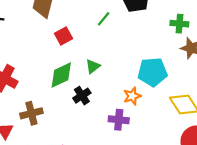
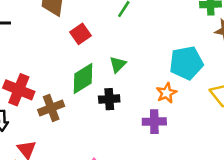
black cross: (82, 96) -> (109, 99), turned 36
brown cross: (31, 113) -> (51, 108), moved

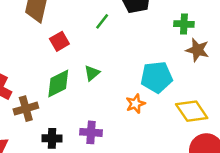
black cross: (109, 99) -> (52, 138), moved
purple cross: (154, 122) -> (91, 132), moved

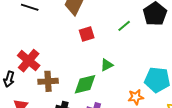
green diamond: (58, 83) -> (85, 84), moved

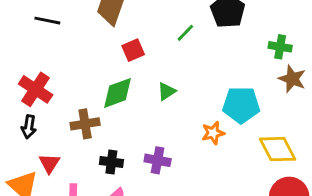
red cross: (29, 61) -> (36, 89), moved
green diamond: (85, 84) -> (118, 93), moved

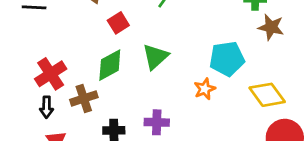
red cross: (36, 89) -> (51, 74), moved, turned 32
green triangle: (167, 91) -> (155, 57), size x1.5
black arrow: (29, 127) -> (47, 107), moved

